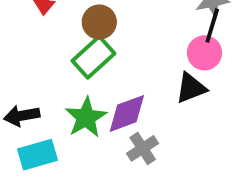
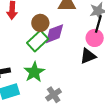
purple diamond: (127, 113) -> (55, 34), moved
gray cross: (143, 148) -> (54, 95), moved

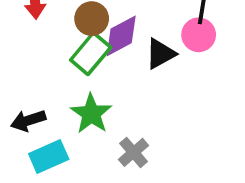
black triangle: (88, 56) -> (161, 54), moved

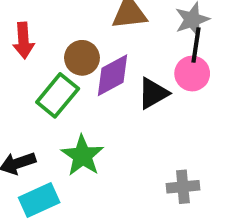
green rectangle: (91, 54) -> (58, 95), moved
gray cross: (133, 152) -> (183, 187), moved, turned 36

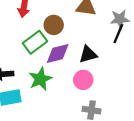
pink circle: (192, 74) -> (83, 80), moved
purple diamond: (113, 75) -> (58, 54), moved

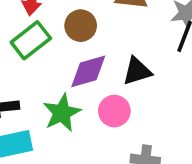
green rectangle: (35, 42) -> (31, 40), moved
pink circle: (83, 80) -> (114, 111), moved

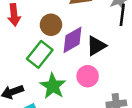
green rectangle: (31, 40) -> (40, 54), moved
purple diamond: (88, 71) -> (72, 40), moved

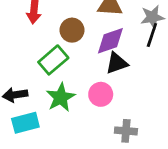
purple diamond: (72, 40) -> (110, 41), moved

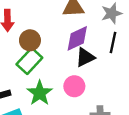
brown circle: (72, 30) -> (30, 40), moved
black line: (152, 35) -> (113, 43), moved

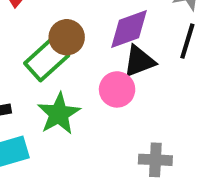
brown circle: (30, 40) -> (67, 37), moved
pink circle: (74, 86) -> (117, 89), moved

